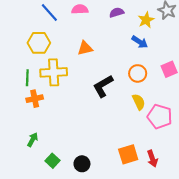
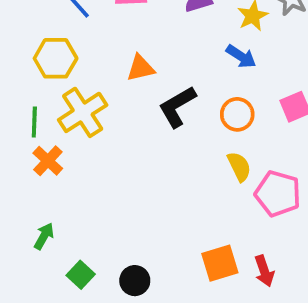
yellow cross: (54, 72) -> (83, 112), turned -30
black L-shape: (103, 86) -> (177, 107), moved
orange cross: (35, 99) -> (48, 161), turned -35

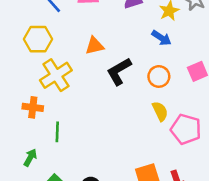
green line: (34, 122) -> (57, 132), moved
orange cross: (48, 161) -> (33, 107), turned -36

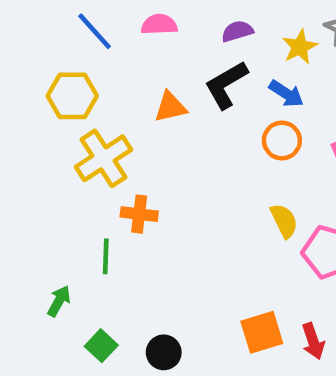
black L-shape: (119, 71) -> (226, 85), moved
orange circle: (159, 76) -> (282, 140), moved
orange cross: (33, 107) -> (139, 214), moved

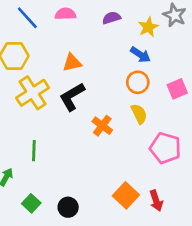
black L-shape: (226, 85) -> (72, 97), moved
orange cross: (139, 214) -> (102, 126), moved, turned 30
yellow semicircle: (284, 221) -> (139, 114), moved
orange square: (262, 332) -> (126, 195), turned -30

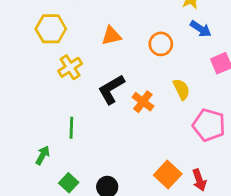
blue arrow: (140, 55) -> (201, 29), moved
orange circle: (138, 82) -> (161, 44), moved
yellow cross: (33, 93) -> (70, 67), size x0.7
black L-shape: (72, 97) -> (111, 89), moved

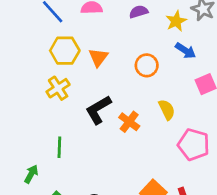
yellow hexagon: (51, 29) -> (65, 51), moved
orange triangle: (111, 36) -> (98, 57), turned -40

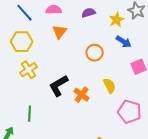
yellow hexagon: (65, 51) -> (22, 42), moved
orange triangle: (98, 57) -> (60, 32), moved

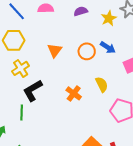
orange triangle: (60, 32) -> (55, 50), moved
blue arrow: (124, 42) -> (108, 47), moved
black L-shape: (59, 86) -> (33, 90), moved

